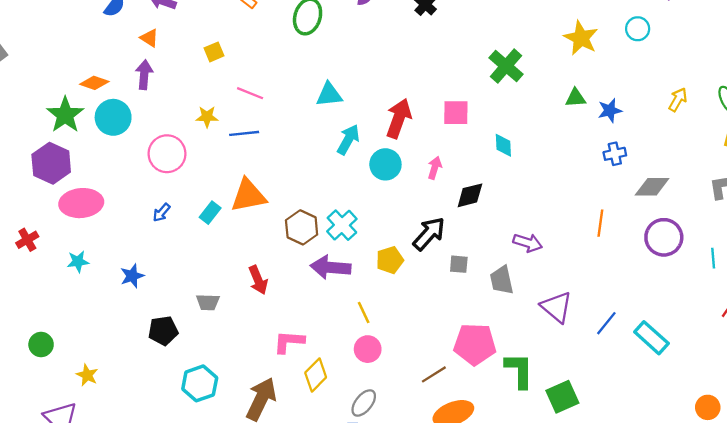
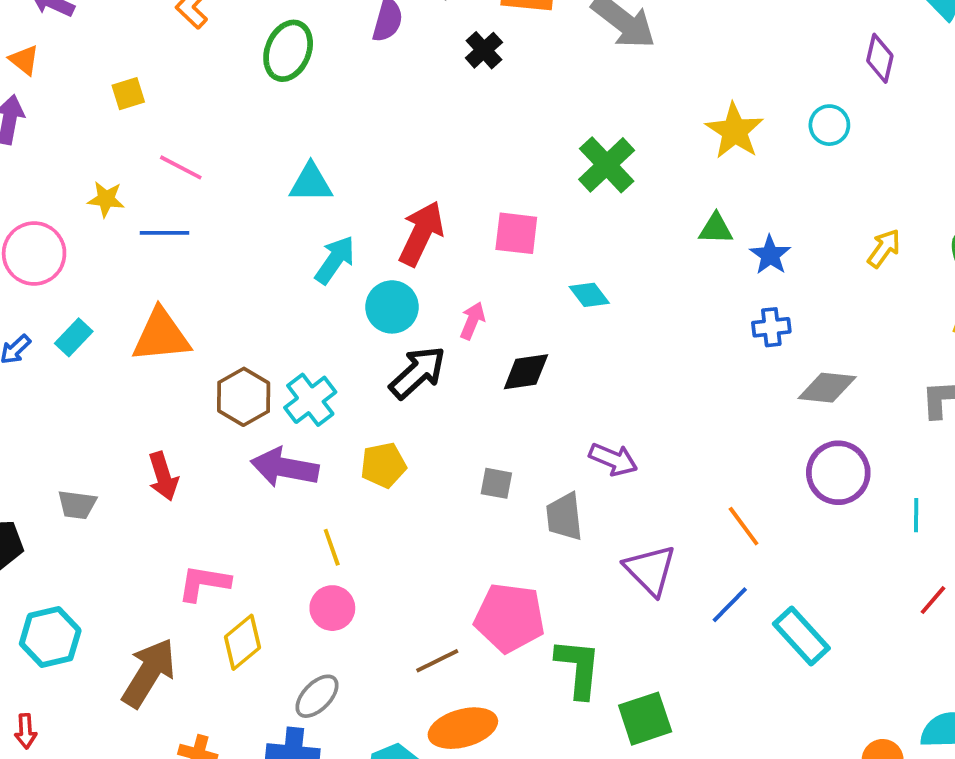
blue star: (610, 110) -> (770, 255), turned -30
cyan diamond: (503, 145) -> (589, 295), turned -40
cyan rectangle: (210, 213) -> (74, 337), moved
orange line: (600, 223) -> (744, 526), moved, turned -50
black arrow: (429, 234) -> (418, 372), moved

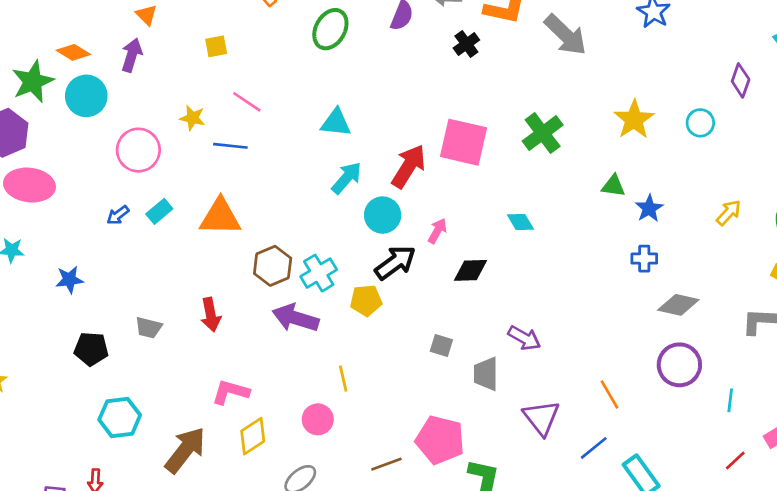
pink square: (516, 233) -> (464, 142), moved, size x1.5
yellow pentagon: (383, 465) -> (366, 300), moved
yellow line: (332, 547) -> (343, 379), moved

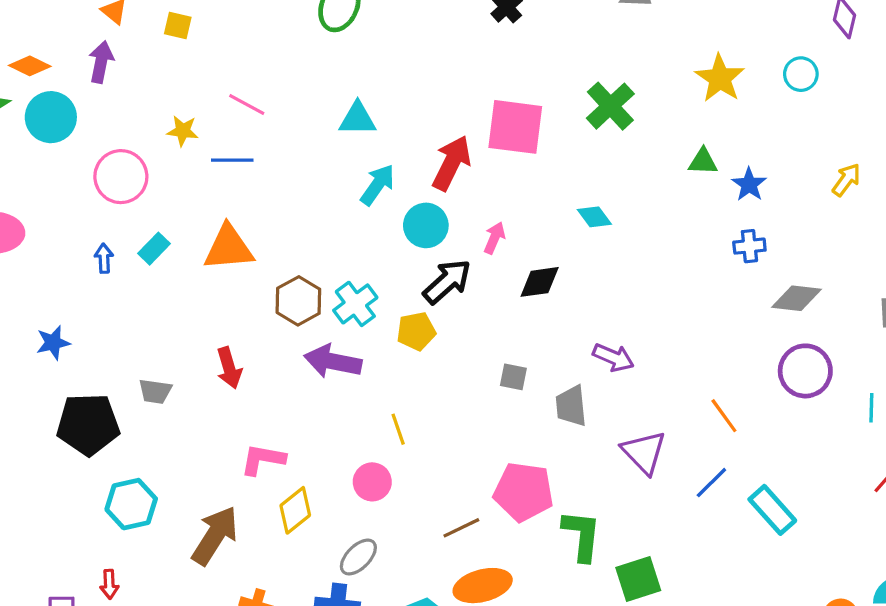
yellow square: (216, 46) -> (178, 26), moved, turned 30
blue arrow: (118, 215) -> (104, 258), turned 130
black pentagon: (91, 349) -> (88, 424), size x1.5

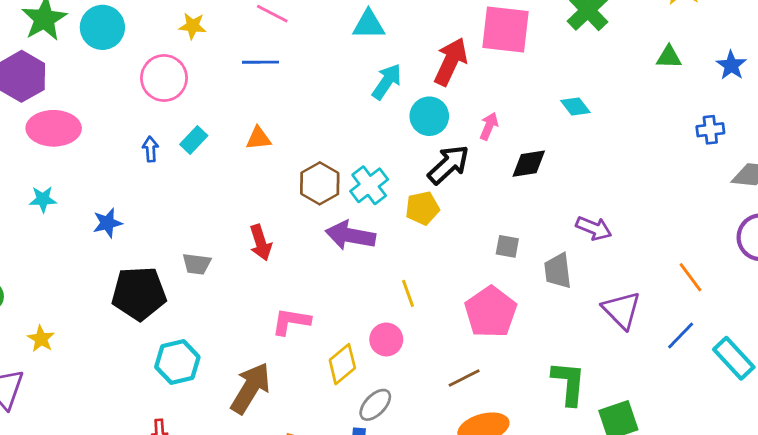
yellow star: (183, 131) -> (193, 26), moved
blue star: (749, 184) -> (731, 65), moved
orange triangle: (229, 248) -> (258, 138), size x0.6
pink pentagon: (523, 492) -> (491, 312), moved, turned 30
yellow diamond: (295, 510) -> (342, 364), moved

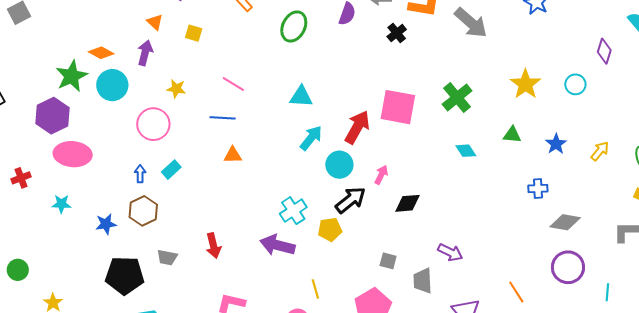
cyan diamond: (575, 107) -> (466, 151), moved
orange triangle: (258, 138) -> (233, 155), moved
brown hexagon: (320, 183) -> (143, 211), moved

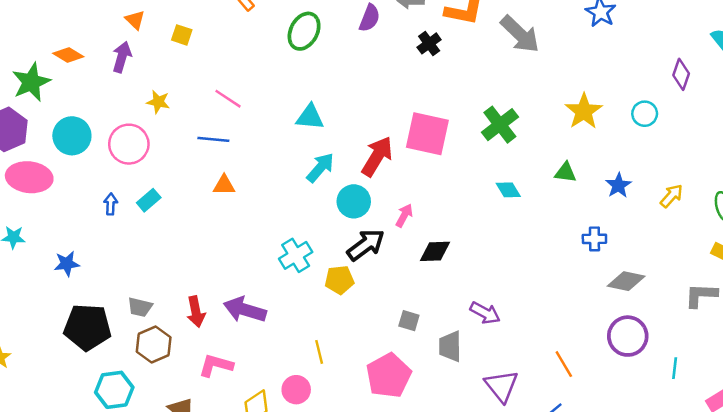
cyan circle: (112, 85) -> (72, 136), moved
brown hexagon: (143, 211) -> (154, 345), moved
purple arrow: (277, 245) -> (245, 310), moved
red arrow: (213, 246) -> (196, 312), moved

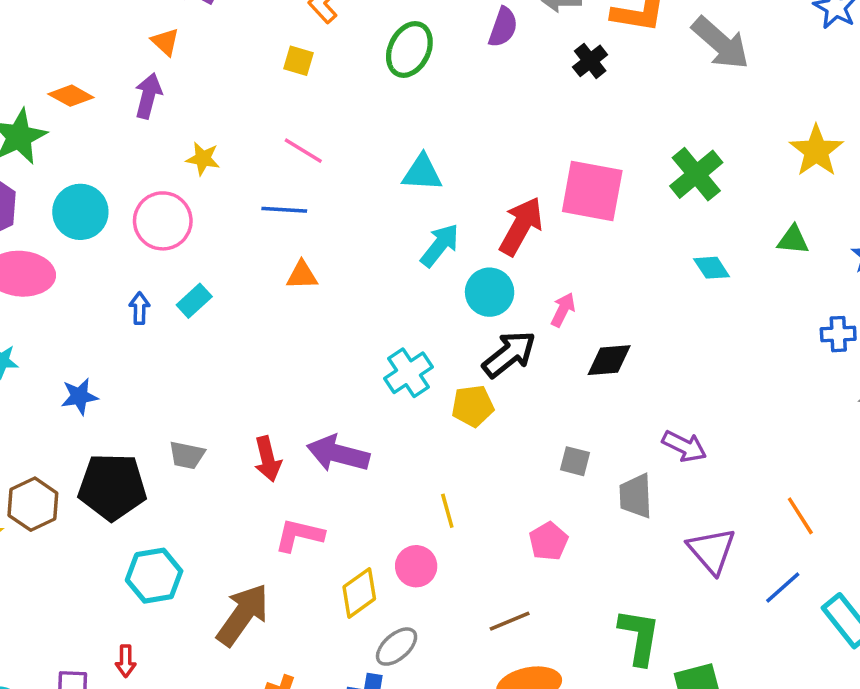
yellow square: (182, 35) -> (298, 61), moved
brown hexagon: (154, 345) -> (33, 504), moved
pink pentagon: (389, 376) -> (548, 541), size x0.6

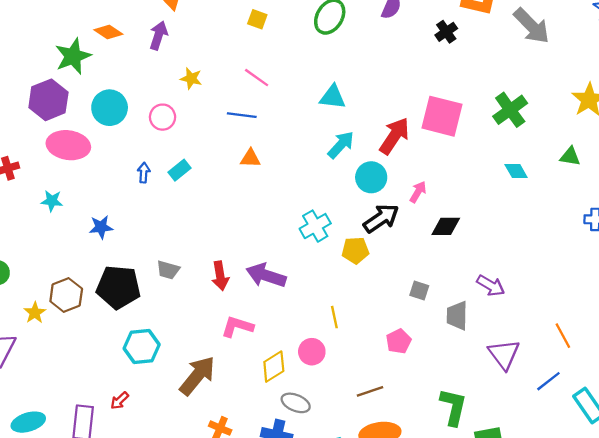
pink circle: (163, 221) -> (163, 117), size x0.7
gray ellipse: (397, 647) -> (296, 403), turned 60
red arrow: (126, 661) -> (120, 401), turned 42

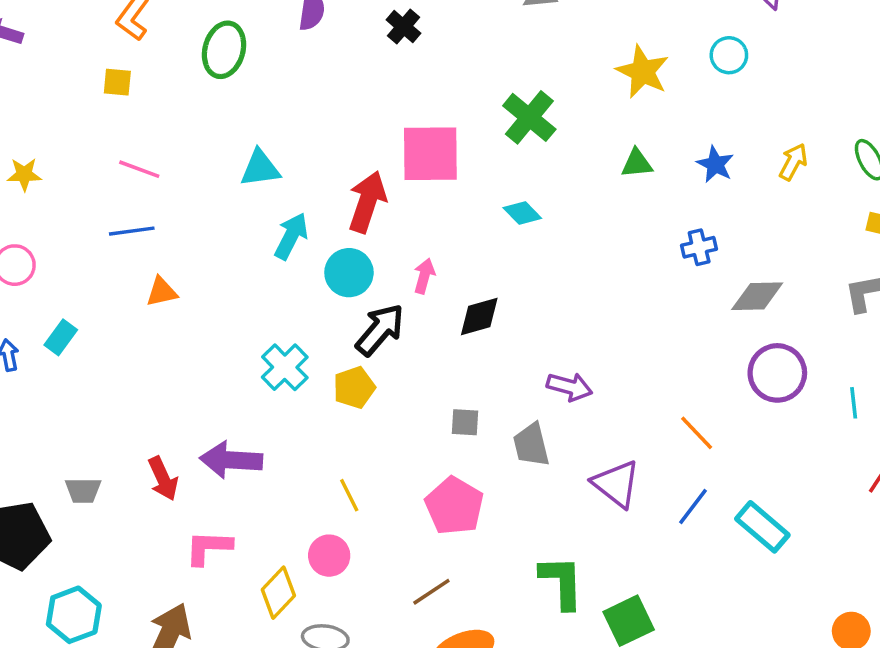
yellow star: (191, 78) -> (24, 174), moved
cyan diamond: (516, 171) -> (522, 213), moved
pink pentagon: (399, 341) -> (454, 506), size x1.5

